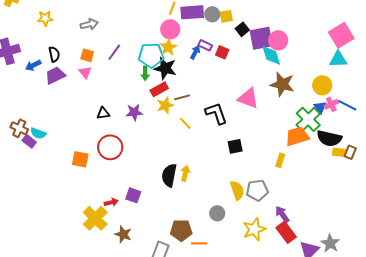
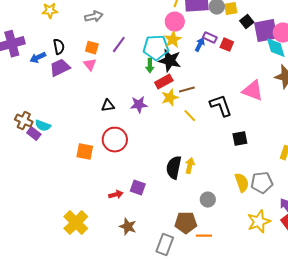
gray circle: (217, 213) -> (208, 200), moved
yellow cross: (95, 218) -> (76, 223), moved

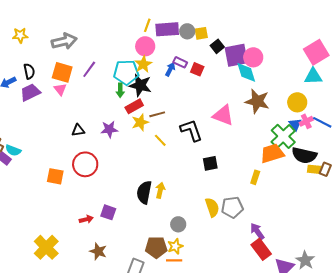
gray arrow: (94, 17) -> (64, 41), size x1.4
orange square: (92, 48) -> (62, 72), size x1.5
yellow star: (259, 222) -> (175, 246), moved, size x0.7

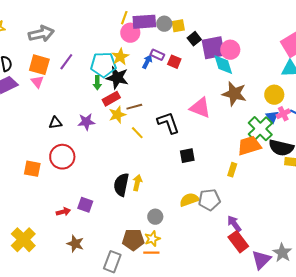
pink circle: (145, 46) -> (130, 33), moved
yellow semicircle: (212, 207) -> (189, 200), turned -90

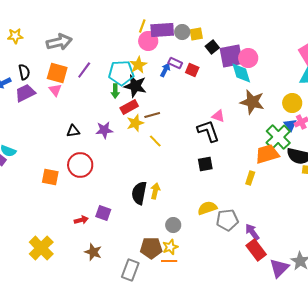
pink triangle: (200, 108) -> (218, 116), size x0.6
black L-shape: (168, 123) -> (208, 131), moved
gray pentagon: (209, 200) -> (227, 220), moved

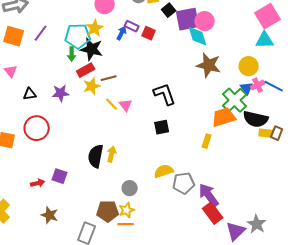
pink triangle: (55, 90) -> (11, 71), moved
pink triangle: (218, 116) -> (126, 105), moved, turned 32
purple arrow: (252, 232) -> (209, 195), size x1.4

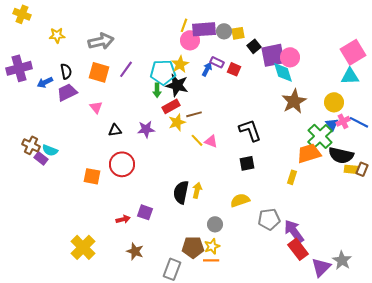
brown star: (209, 65) -> (294, 101), turned 30
pink triangle: (126, 105) -> (211, 141), turned -32
yellow semicircle: (164, 171) -> (240, 200), moved

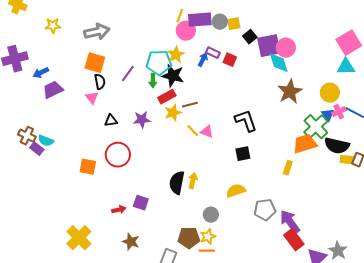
purple line: (126, 69) -> (128, 74), moved
black semicircle: (66, 71) -> (100, 82), moved
purple trapezoid: (67, 92) -> (53, 90), moved

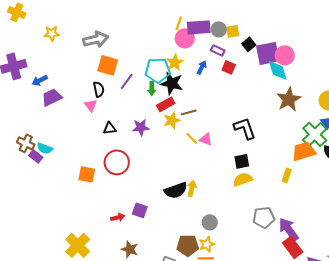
purple rectangle: (213, 53) -> (218, 50), moved
orange square: (95, 63) -> (108, 65), moved
black semicircle: (177, 183) -> (176, 190), turned -120
yellow semicircle: (236, 191) -> (243, 179), moved

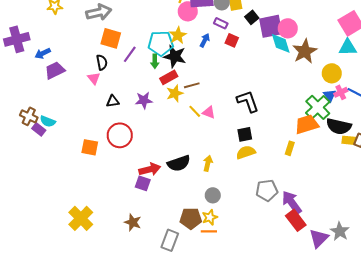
brown star: (289, 99) -> (305, 51), moved
yellow arrow: (192, 188) -> (208, 163), moved
red arrow: (118, 217) -> (150, 169), moved, size x1.5

